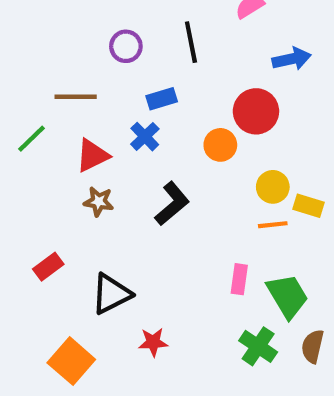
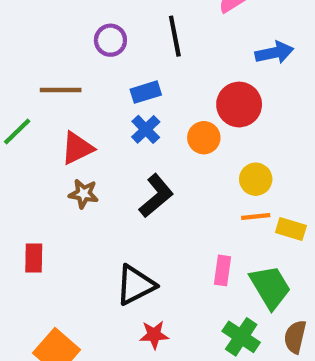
blue cross: (145, 137) -> (146, 129), moved
yellow rectangle: (308, 206) -> (291, 229), moved
red rectangle: (48, 267) -> (34, 258), turned -52
black triangle: (111, 294) -> (135, 285), moved
red star: (153, 342) -> (154, 335), moved

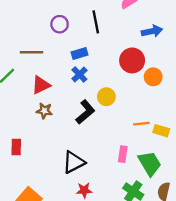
orange circle: (204, 138) -> (153, 77), moved
yellow circle: (256, 179) -> (106, 97), moved

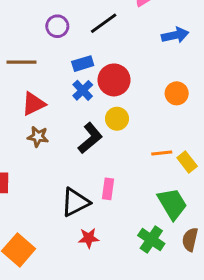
black line: (96, 22) -> (104, 23), turned 65
red circle: (132, 60) -> (114, 80), moved
yellow rectangle: (161, 131) -> (187, 162), turned 35
pink rectangle: (123, 154) -> (108, 189), moved

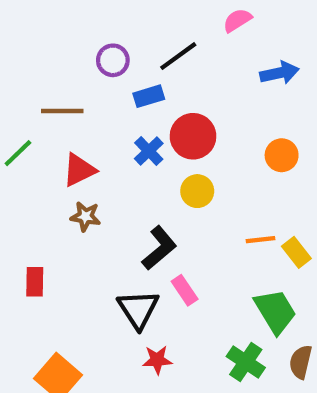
blue rectangle: (83, 64) -> (149, 96), moved
black L-shape: (90, 138) -> (159, 248), moved
pink rectangle: (108, 189) -> (185, 290), turned -42
black triangle: (75, 202) -> (138, 309), turned -36

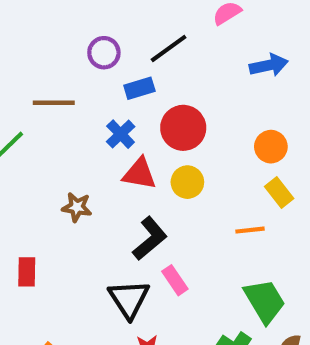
blue cross: (149, 151) -> (121, 134), moved
red triangle: (79, 170) -> (139, 174), moved, turned 36
yellow rectangle: (296, 252) -> (279, 193), moved

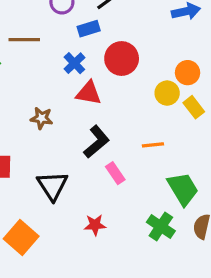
yellow circle: (187, 182) -> (167, 93), moved
orange line: (250, 230) -> (153, 145), moved
black triangle: (129, 299) -> (52, 186), moved

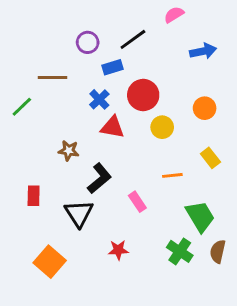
yellow circle: (167, 93) -> (162, 127), moved
yellow rectangle: (194, 107) -> (210, 158), moved
black L-shape: (96, 142) -> (99, 178), moved

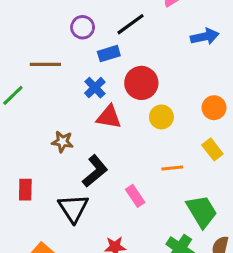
orange circle: (205, 108) -> (214, 108), moved

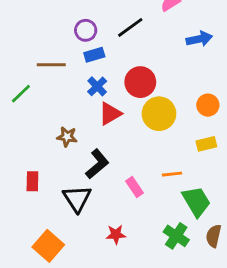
blue rectangle: (109, 54) -> (94, 55), moved
red triangle: (109, 117) -> (110, 114), turned -40
yellow circle: (161, 117) -> (159, 114), size x1.5
yellow rectangle: (212, 149) -> (206, 144), turned -66
orange line: (172, 168) -> (172, 174), moved

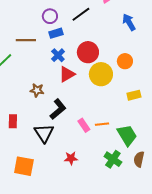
blue arrow: (199, 39) -> (129, 22), turned -108
orange circle: (208, 105) -> (125, 61), moved
orange line: (172, 174) -> (102, 124), moved
orange square: (48, 246) -> (24, 166), turned -30

